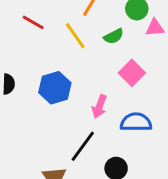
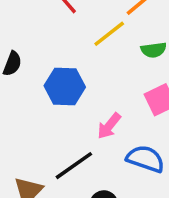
yellow line: (75, 36) -> (109, 34), turned 68

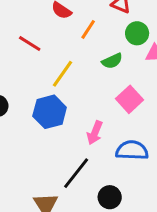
yellow line: (109, 34) -> (63, 74), moved

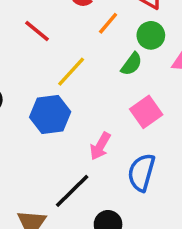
green circle: (137, 33) -> (151, 35), moved
green semicircle: (112, 61) -> (132, 64), turned -36
blue semicircle: (132, 150) -> (141, 172), turned -84

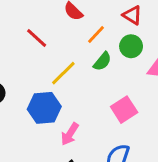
green semicircle: (132, 64) -> (102, 61), moved
pink arrow: (100, 146) -> (70, 134), moved

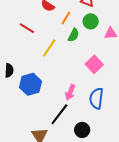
blue hexagon: (44, 108) -> (31, 84), moved
pink arrow: (70, 134) -> (70, 92), moved

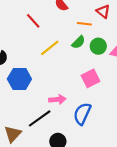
orange line: (66, 18) -> (84, 24), moved, turned 48
green circle: (91, 21) -> (98, 46), moved
pink arrow: (70, 92) -> (57, 99), turned -133

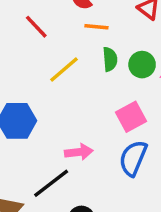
orange line: (84, 24) -> (96, 27), moved
green semicircle: (78, 42) -> (110, 59), turned -48
blue semicircle: (82, 114) -> (133, 158), moved

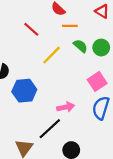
green semicircle: (110, 59) -> (80, 46), turned -40

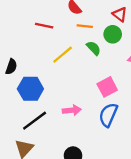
red line: (31, 29) -> (44, 26), turned -35
green circle: (101, 48) -> (113, 34), moved
black line: (50, 129) -> (35, 121), moved

